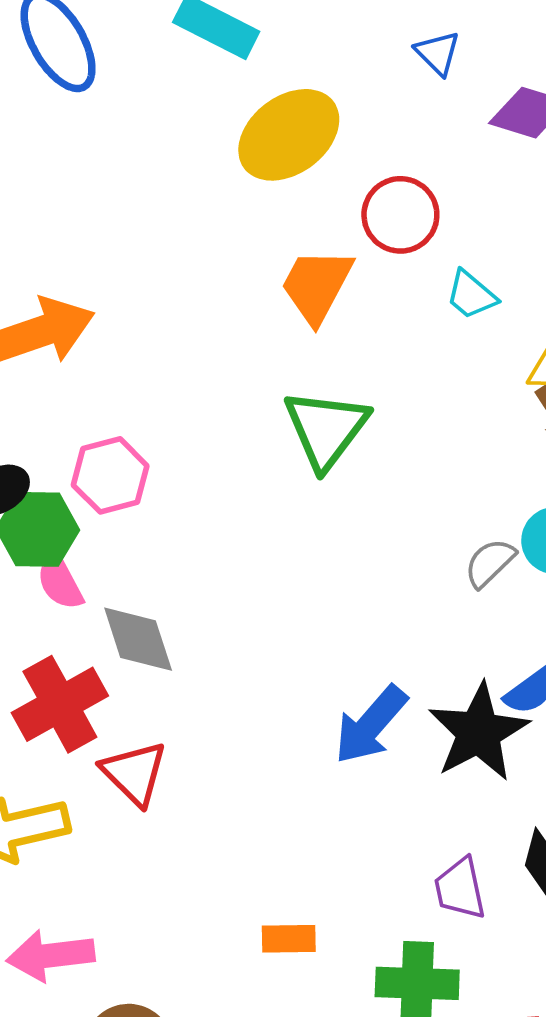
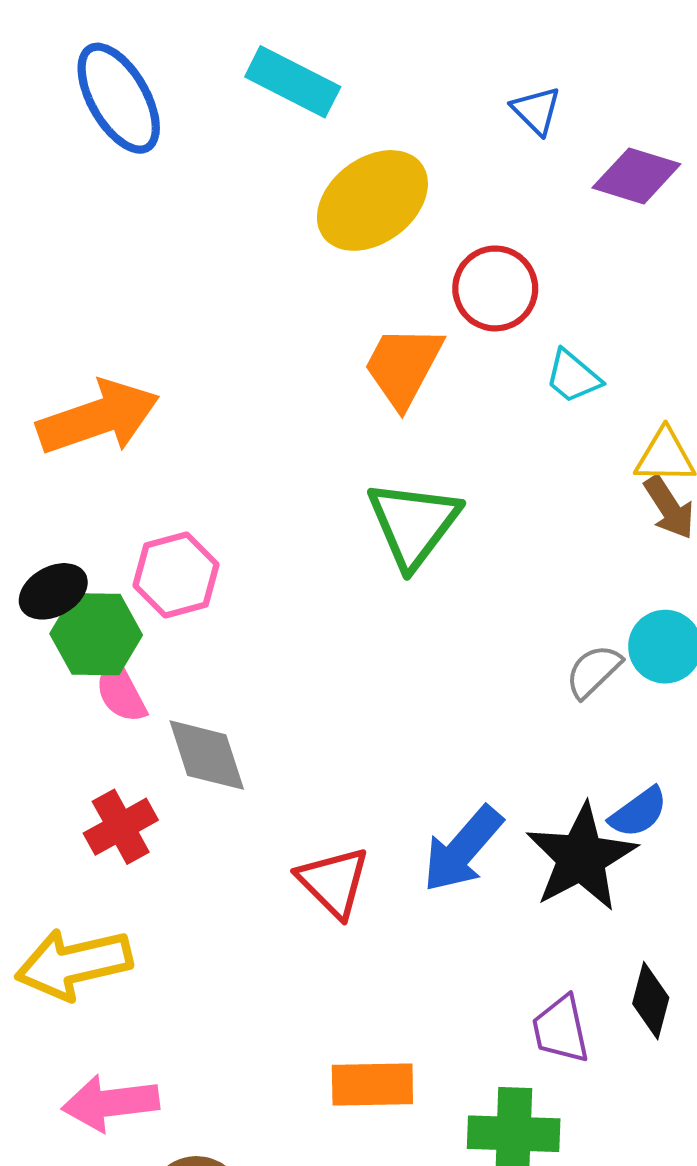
red cross: (60, 704) -> (121, 827), size x0.7
red triangle: (134, 773) -> (334, 882), moved
orange rectangle: (289, 939) -> (372, 1085), size x1.4

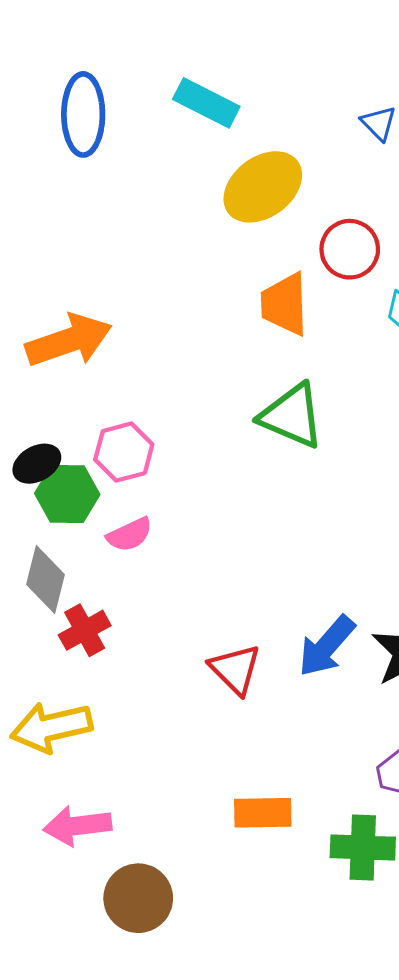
blue ellipse: (119, 98) -> (83, 114), turned 30
orange trapezoid: (403, 366) -> (285, 304), turned -30
green triangle: (413, 524) -> (292, 416), turned -44
pink semicircle: (121, 692) -> (130, 535), moved, turned -87
gray diamond: (207, 755) -> (46, 579), moved, turned 32

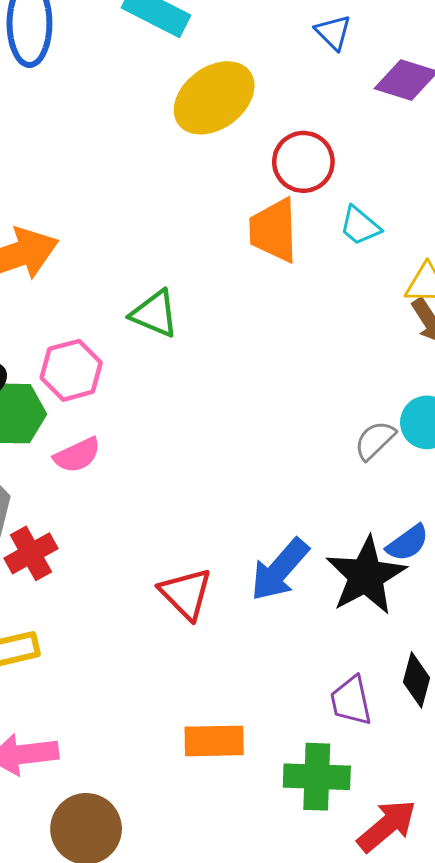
orange trapezoid: (285, 304) -> (274, 230), moved
green triangle: (292, 416) -> (155, 314), moved, size x0.7

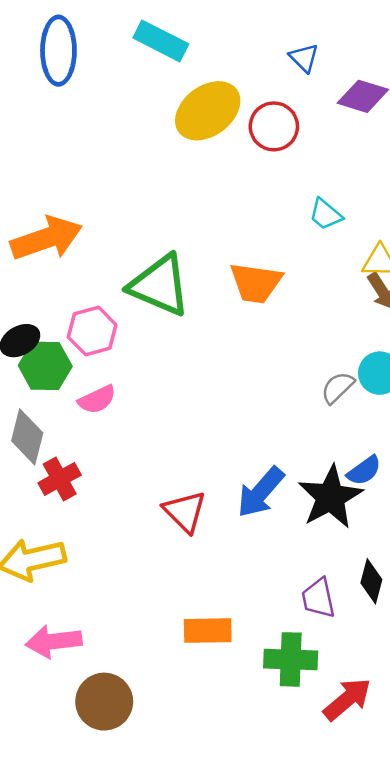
red circle: (303, 162) -> (274, 126), moved
orange trapezoid: (274, 230) -> (256, 283), moved, turned -80
green triangle: (155, 314) -> (160, 285), size x1.6

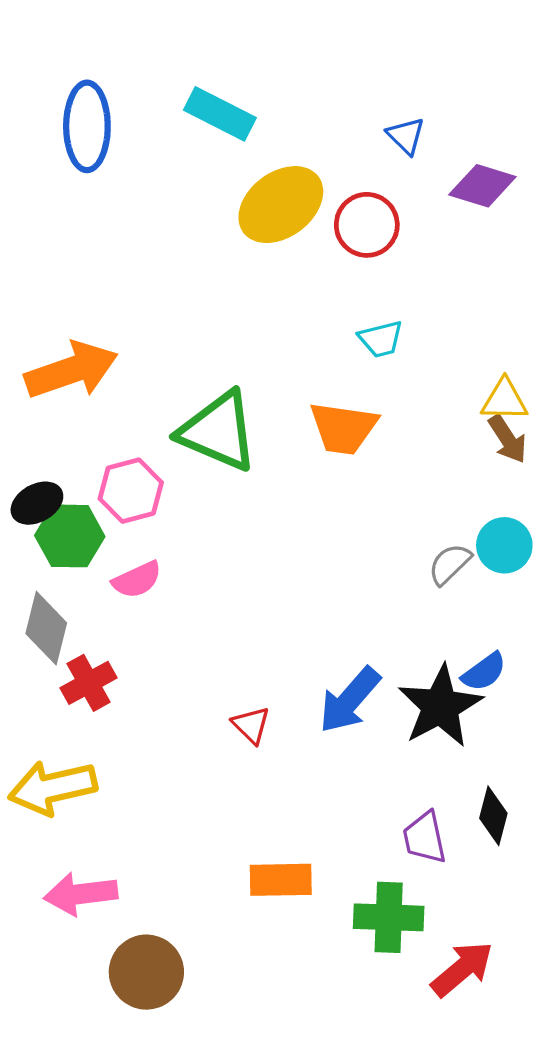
cyan trapezoid: (326, 214) -> (381, 339), moved, turned -54
red triangle: (185, 511) -> (251, 725), size x0.7

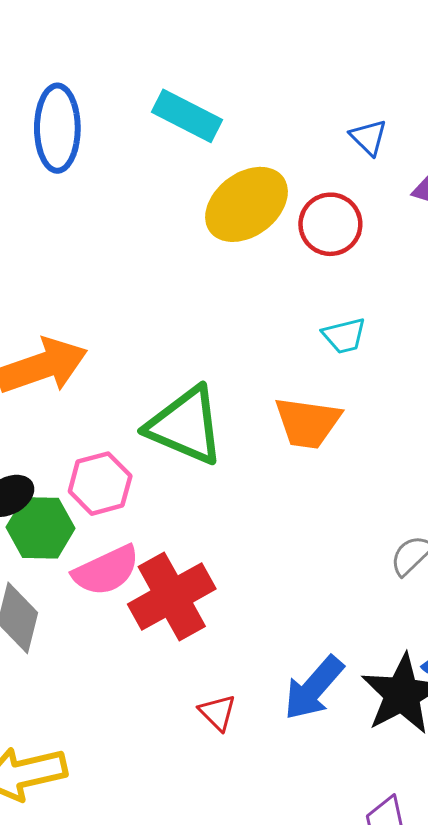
pink semicircle: (137, 580) -> (106, 571), size x1.4
red cross: (89, 683) -> (172, 597), moved, size x1.6

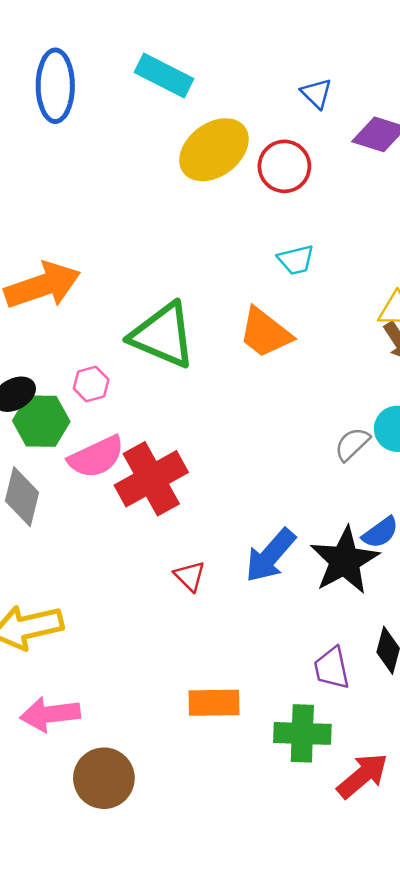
orange trapezoid: (308, 423) -> (265, 333), turned 30
pink hexagon: (100, 484) -> (91, 384), size x0.7

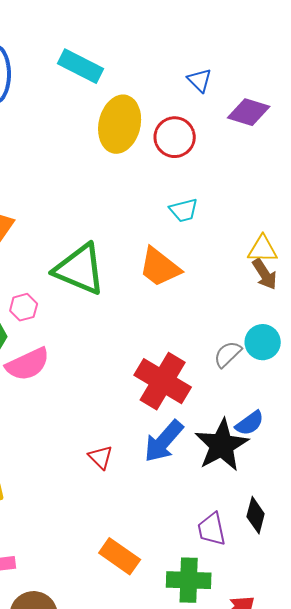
yellow ellipse: (214, 150) -> (120, 124), turned -40
red cross: (151, 479) -> (163, 381), moved, turned -30
orange rectangle: (214, 703) -> (120, 556), turned 36

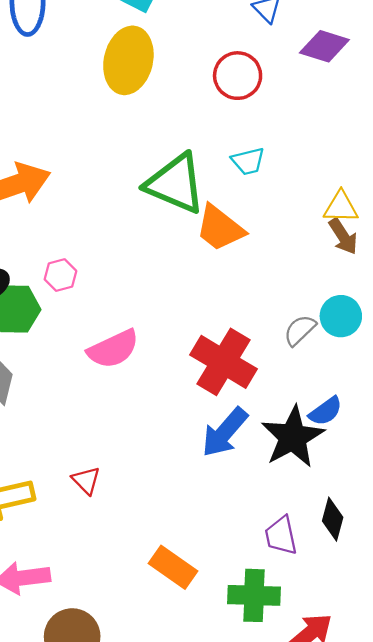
yellow ellipse: (120, 124) -> (128, 60), moved
green triangle: (80, 269) -> (175, 184), moved
pink semicircle: (28, 364) -> (113, 349), moved
red triangle: (101, 457) -> (86, 480), moved

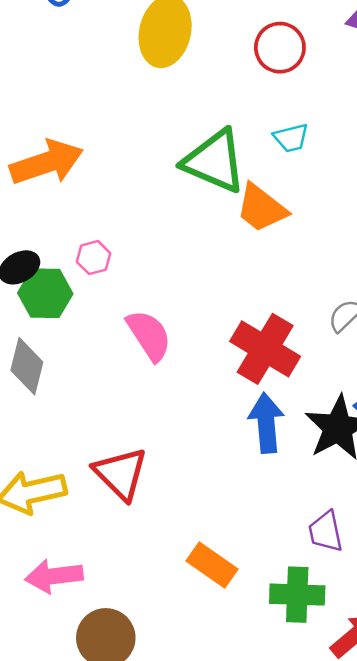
pink semicircle: (113, 349) -> (149, 335), turned -98
blue arrow: (225, 432) -> (266, 423), turned 134
red triangle: (86, 480) -> (121, 474), size x1.8

